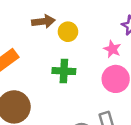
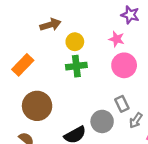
yellow circle: (68, 32) -> (75, 42), moved

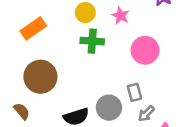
pink star: (117, 39) -> (120, 16), moved
yellow circle: (75, 42) -> (85, 13), moved

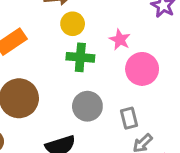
pink star: (120, 16) -> (120, 40), moved
gray circle: (109, 108) -> (87, 106), moved

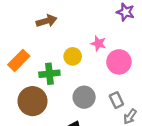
yellow circle: (73, 24) -> (73, 56), moved
green cross: (80, 57) -> (49, 74), moved

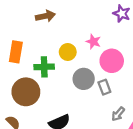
orange rectangle: (19, 60) -> (16, 52), turned -40
gray circle: (84, 97) -> (84, 79), moved
gray rectangle: (116, 100) -> (104, 87), moved

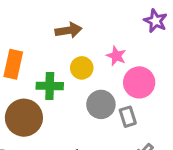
brown arrow: (45, 16) -> (68, 30), moved

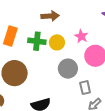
green cross: (50, 86) -> (37, 41), moved
gray rectangle: (128, 117) -> (85, 88), moved

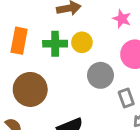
pink star: (81, 36) -> (122, 19), moved

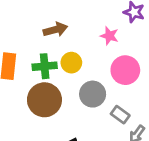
brown circle: (30, 89) -> (44, 100), moved
gray rectangle: (126, 98) -> (120, 115), turned -30

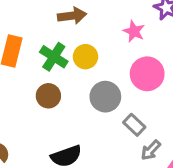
green cross: (45, 66) -> (54, 57), turned 30
brown circle: (44, 100) -> (48, 96), size x0.6

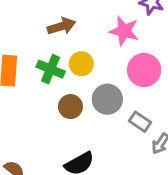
pink star: (134, 31) -> (124, 31), size x1.4
brown circle: (48, 96) -> (70, 107), moved

